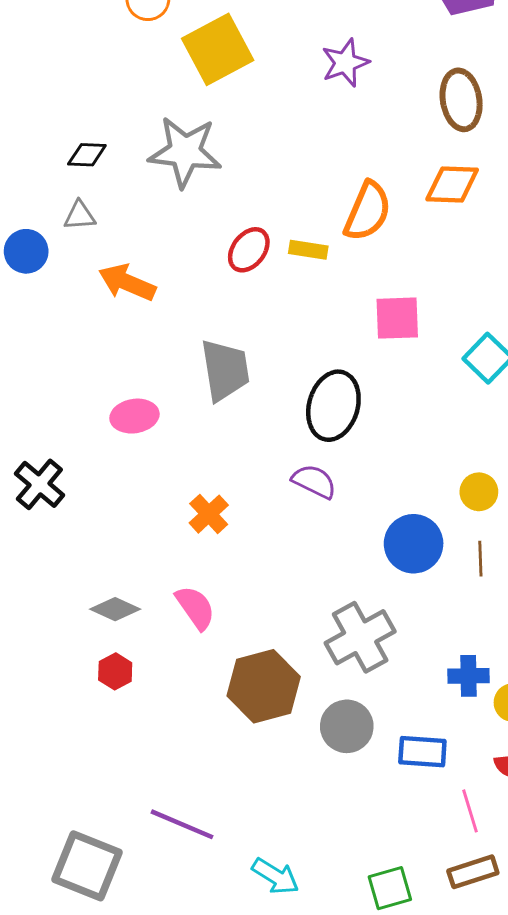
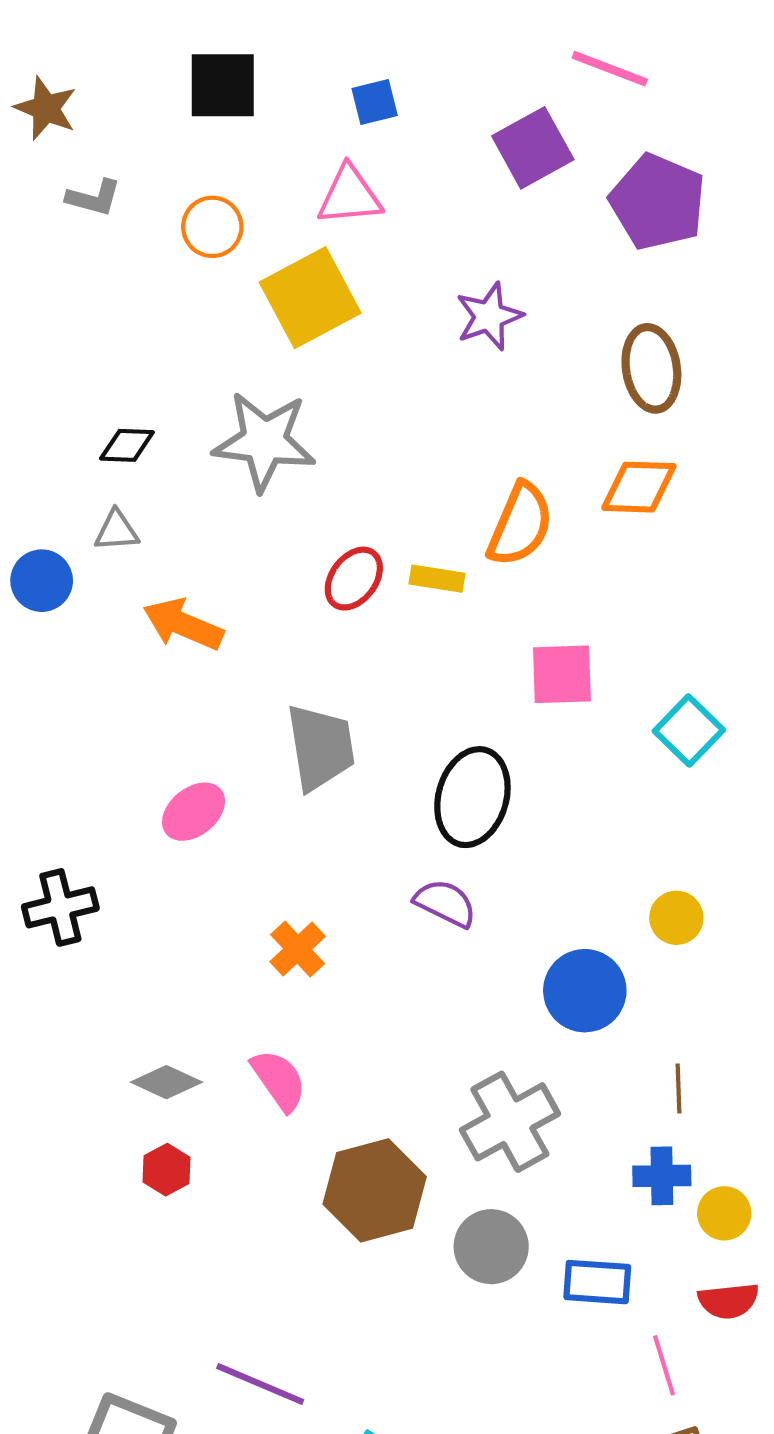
pink ellipse: (134, 416) -> (194, 812), turned -30
black cross: (39, 484) -> (60, 907), turned 36
brown line: (480, 559) -> (678, 1088), moved

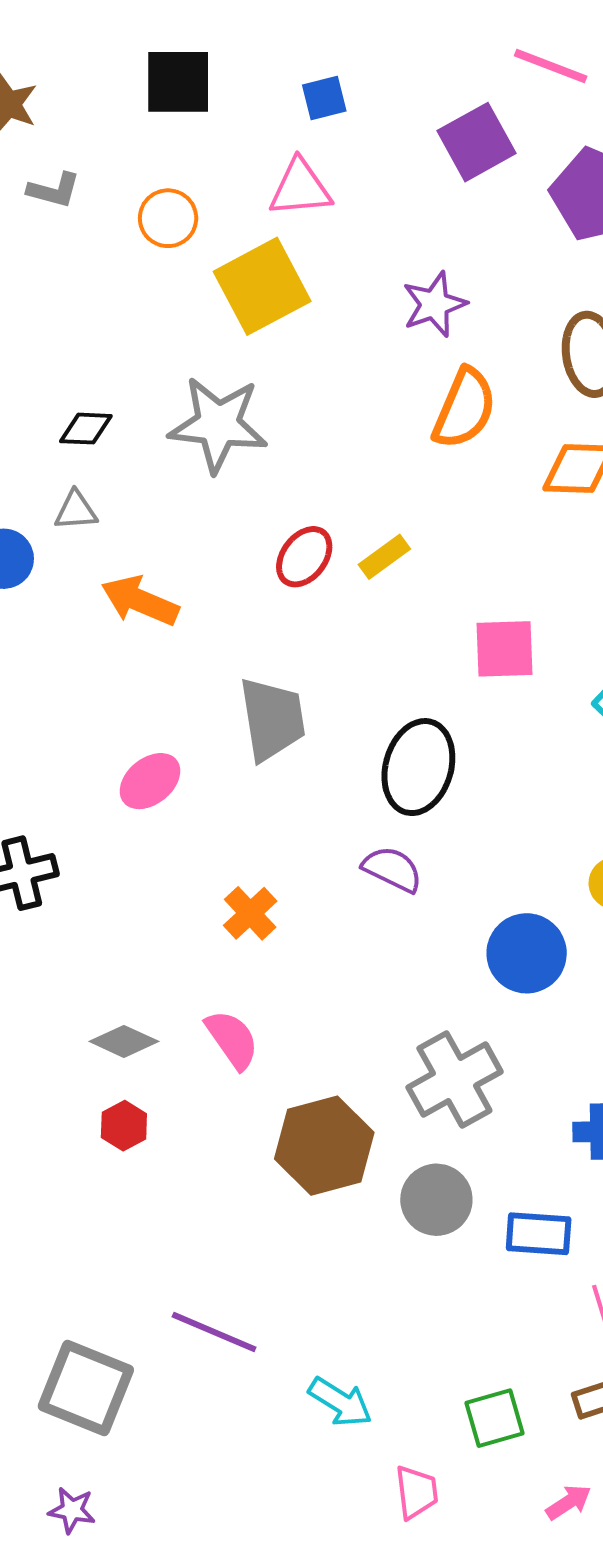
orange semicircle: (520, 524) -> (464, 408), moved
yellow rectangle: (437, 579) -> (384, 557), turned -45

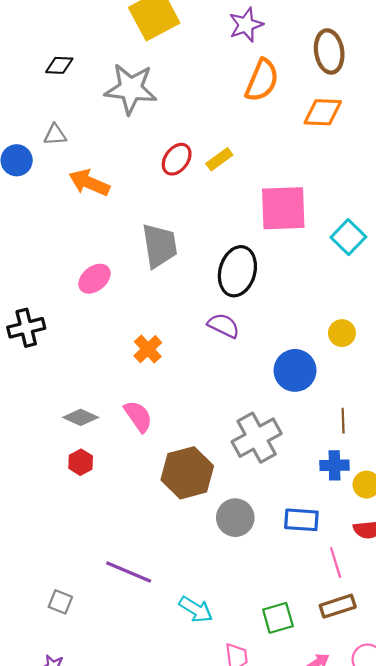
black diamond: (86, 429) -> (59, 65), moved
pink square: (505, 649) -> (283, 208), size x1.4
gray circle: (436, 1200) -> (235, 518), moved
gray square: (86, 1388) -> (60, 602), size x0.5

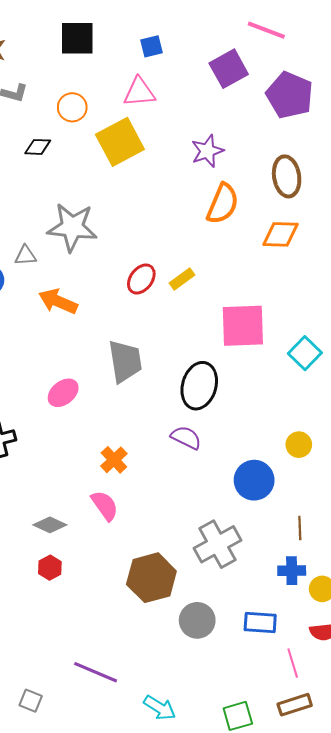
black diamond: (59, 65) -> (38, 147), moved
gray star: (131, 89) -> (72, 227), moved
pink semicircle: (138, 416) -> (105, 506), moved

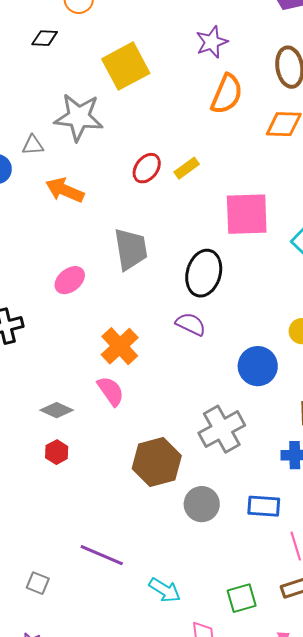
yellow square: (120, 142) -> (126, 66), moved
orange cross: (114, 460) -> (120, 346), size x1.4

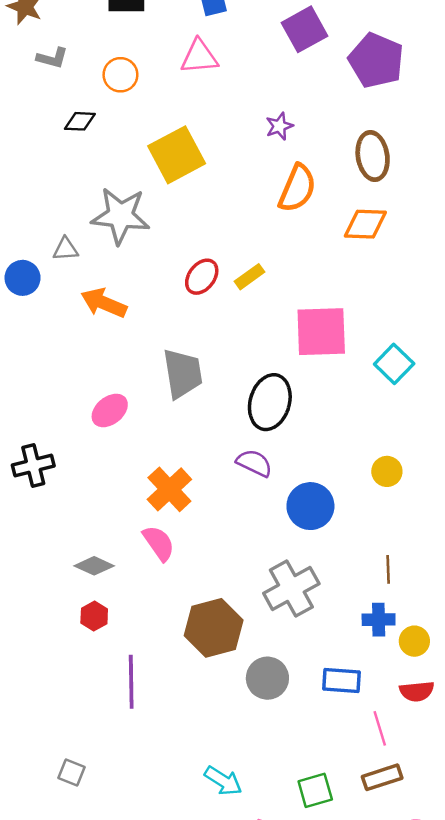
purple star: (212, 42) -> (279, 126), size x0.7
blue circle: (258, 366) -> (310, 506), moved
purple line: (102, 555) -> (131, 682), moved, turned 66

